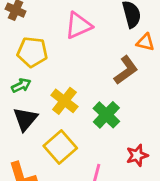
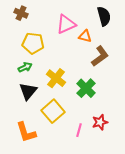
orange triangle: (145, 42) -> (85, 36), moved
red star: (137, 155) -> (100, 122), moved

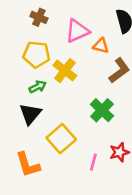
brown cross: (21, 13) -> (39, 17), moved
green arrow: (25, 67) -> (38, 87), moved
yellow cross: (56, 78) -> (65, 71), moved

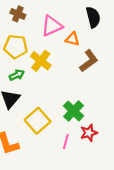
green cross: (102, 110) -> (74, 111), moved

